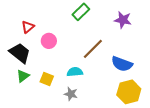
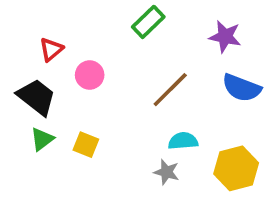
blue semicircle: (122, 64) -> (242, 88), moved
cyan semicircle: (75, 72) -> (183, 141), moved
gray star: (71, 94) -> (167, 172), moved

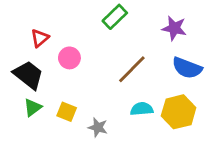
yellow hexagon: (236, 168) -> (179, 112), moved
gray star: (167, 172) -> (98, 127), moved

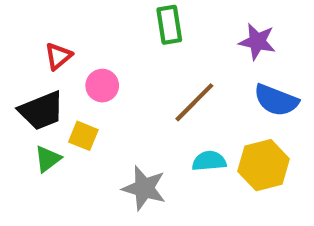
green rectangle: (115, 17) -> (169, 25), turned -55
black trapezoid: (28, 75) -> (41, 111), turned 120
yellow square: (67, 112) -> (83, 136), moved
gray star: (98, 127) -> (144, 188), size x1.5

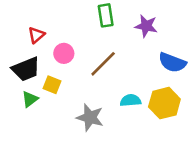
purple star: (257, 42) -> (146, 26), moved
brown line: (194, 102) -> (103, 64), moved

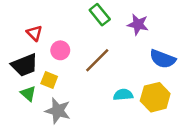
green rectangle: (106, 15) -> (100, 15), turned -30
red triangle: (36, 35) -> (34, 33), turned -35
green triangle: (30, 99) -> (28, 93), turned -42
gray star: (90, 117) -> (58, 111), moved

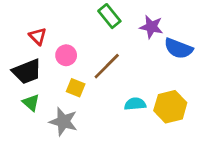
blue semicircle: (163, 59) -> (178, 48), moved
yellow square: (49, 80) -> (76, 88), moved

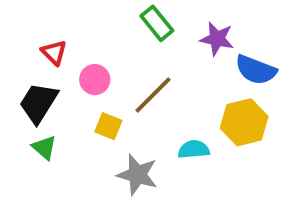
black trapezoid: (27, 71) -> (38, 103), turned 144
yellow hexagon: (170, 107) -> (244, 122), moved
gray star: (63, 122) -> (137, 175), moved

